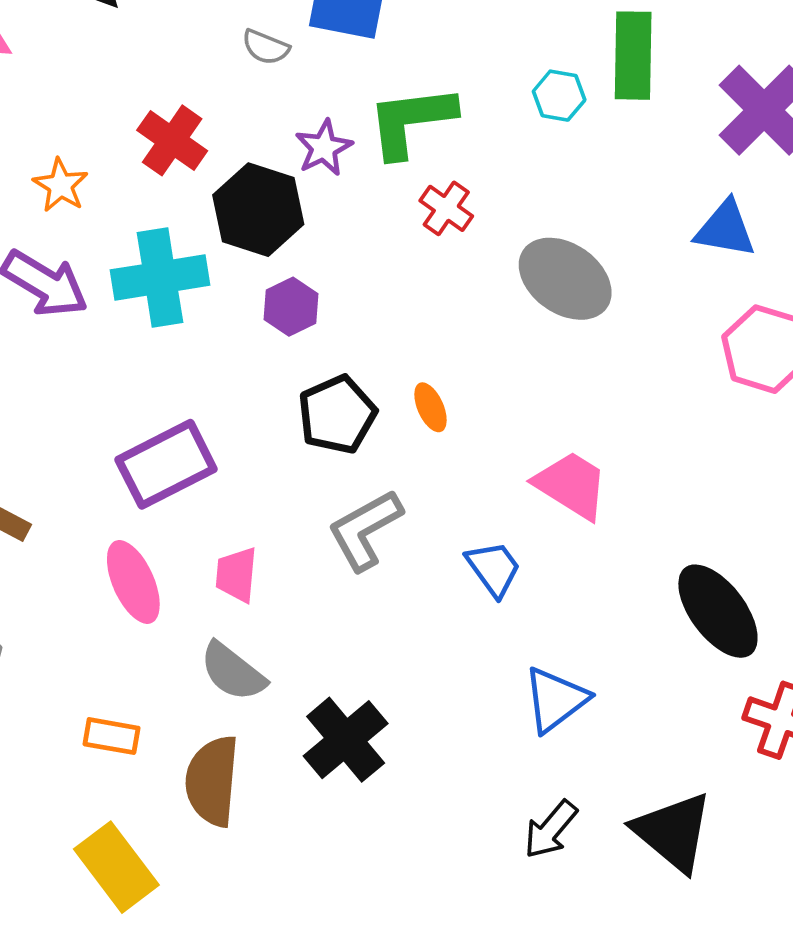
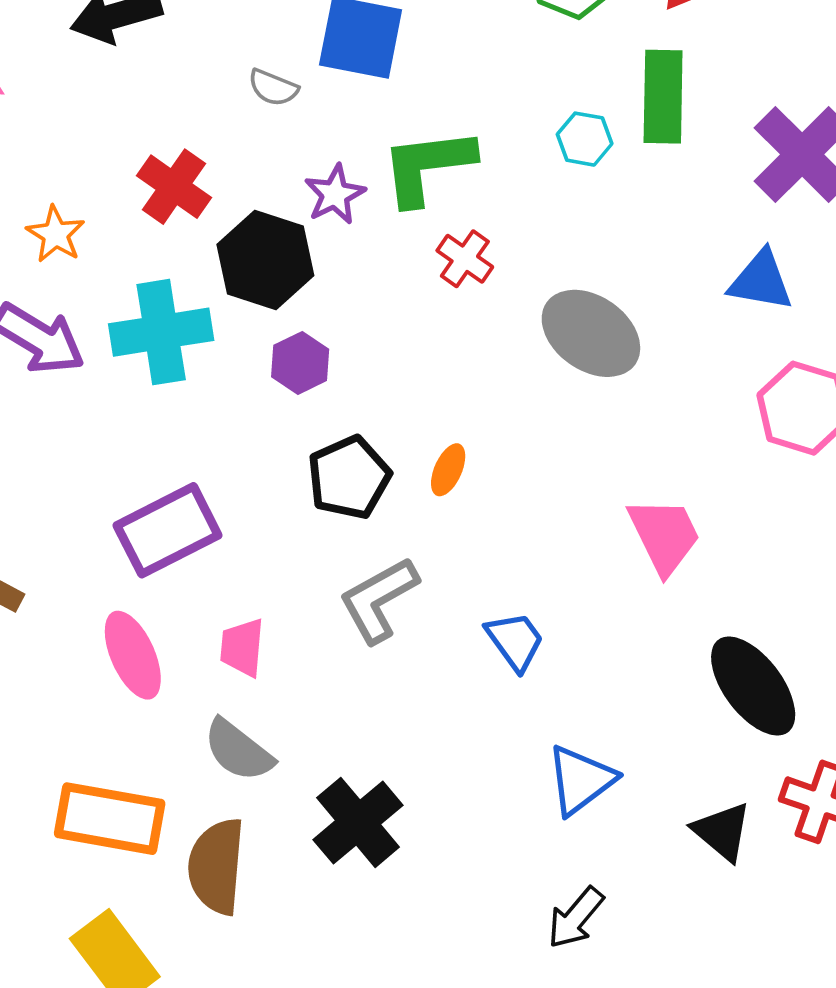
orange ellipse: (431, 407) -> (448, 470), turned 48
pink trapezoid: (571, 485) -> (664, 535), moved, turned 32
orange rectangle: (111, 736) -> (110, 819), size x1.8
black triangle: (673, 832) -> (722, 831), moved, size x0.7

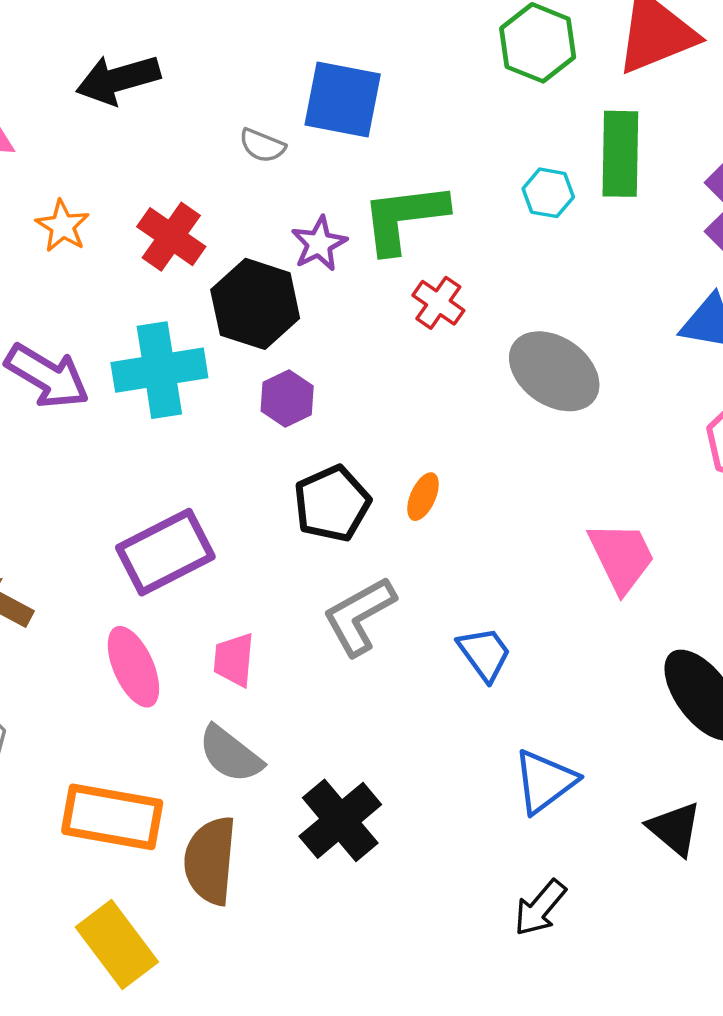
orange star: (56, 234) -> (63, 226), moved

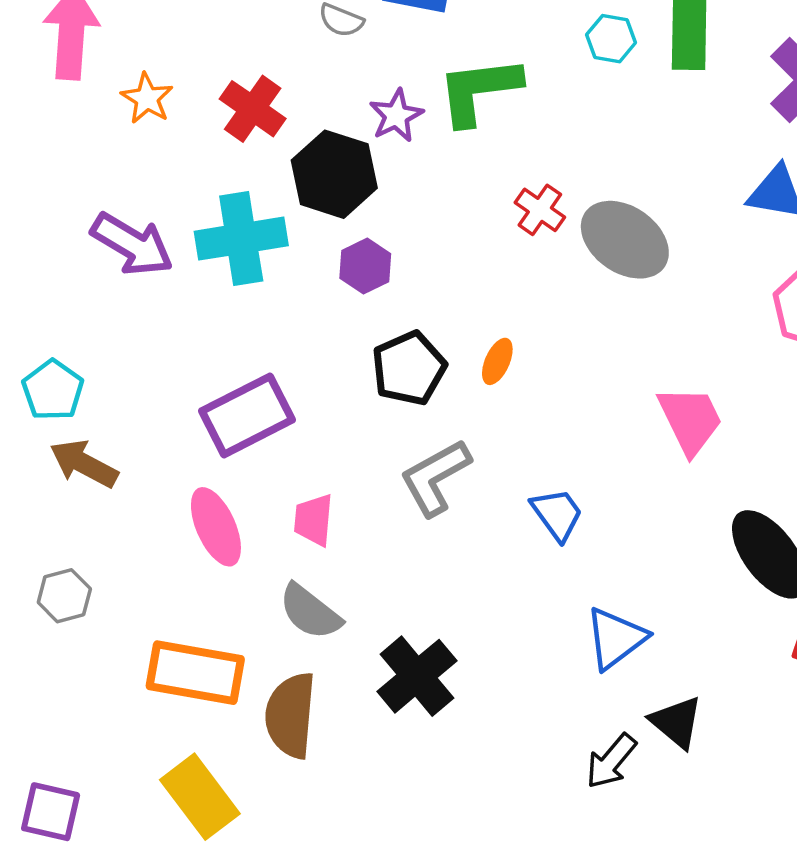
cyan hexagon: (548, 193) -> (611, 39), moved
red cross: (438, 303) -> (540, 210), moved
black triangle: (675, 829) -> (677, 722), moved

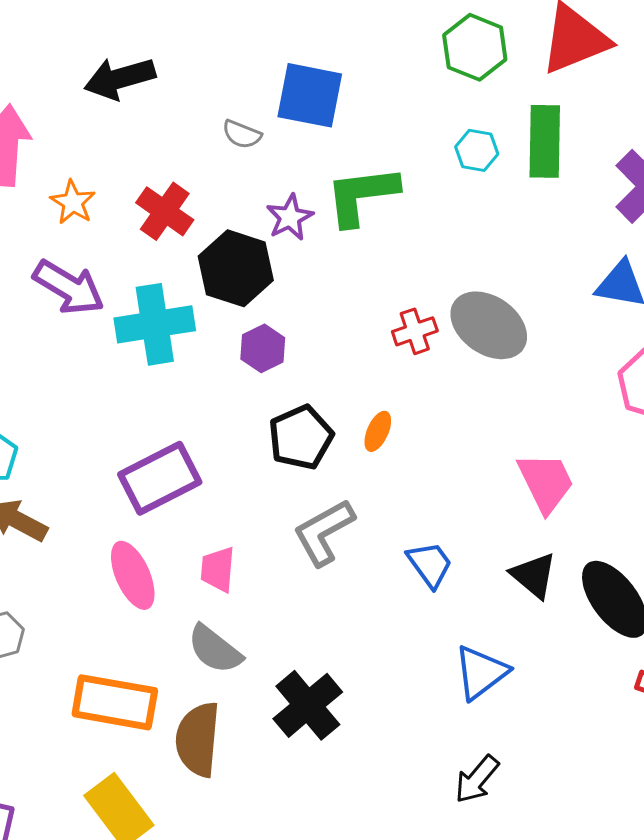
red cross: (540, 210) -> (415, 331), moved, turned 36
purple arrow: (132, 244) -> (69, 287), moved
black triangle: (677, 722) -> (534, 575), moved

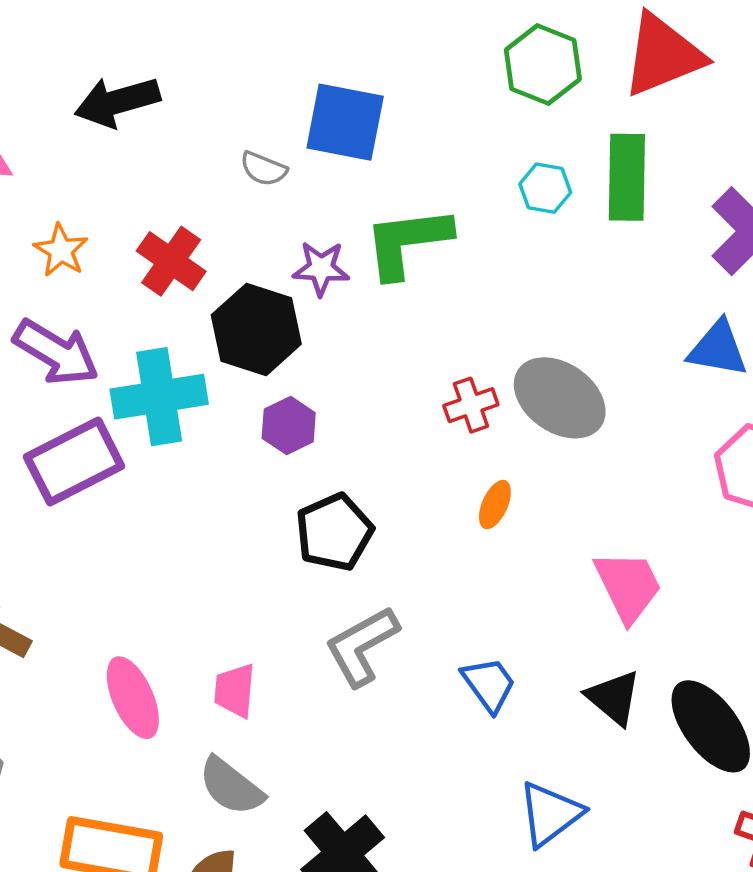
purple star: (290, 217) -> (321, 268), turned 30
orange ellipse: (378, 431) -> (495, 505), moved
purple rectangle: (160, 478) -> (74, 461), moved

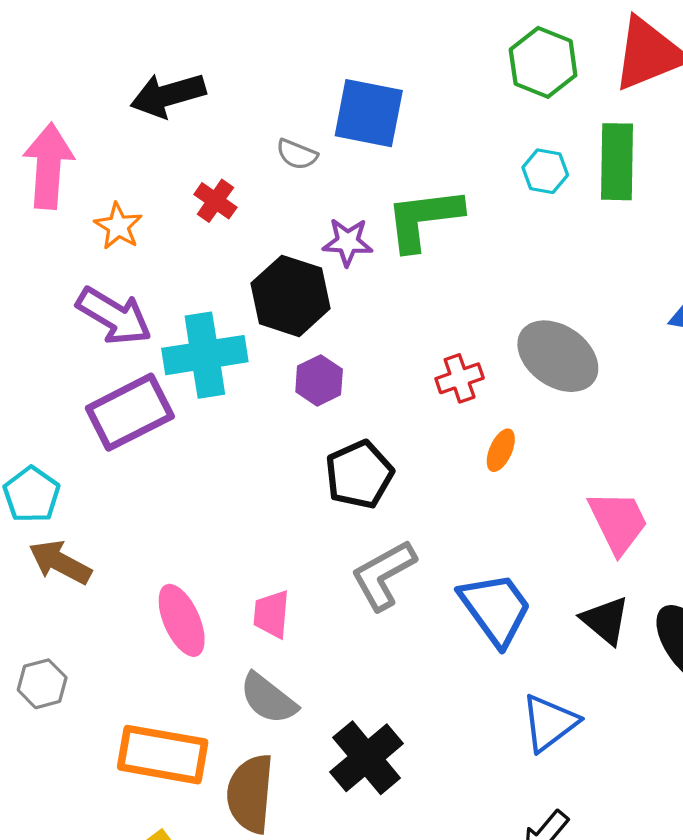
red cross: (171, 261) -> (215, 201), moved, size x0.7
red cross: (471, 405) -> (460, 378), moved
blue trapezoid: (489, 684) -> (495, 609), size x1.5

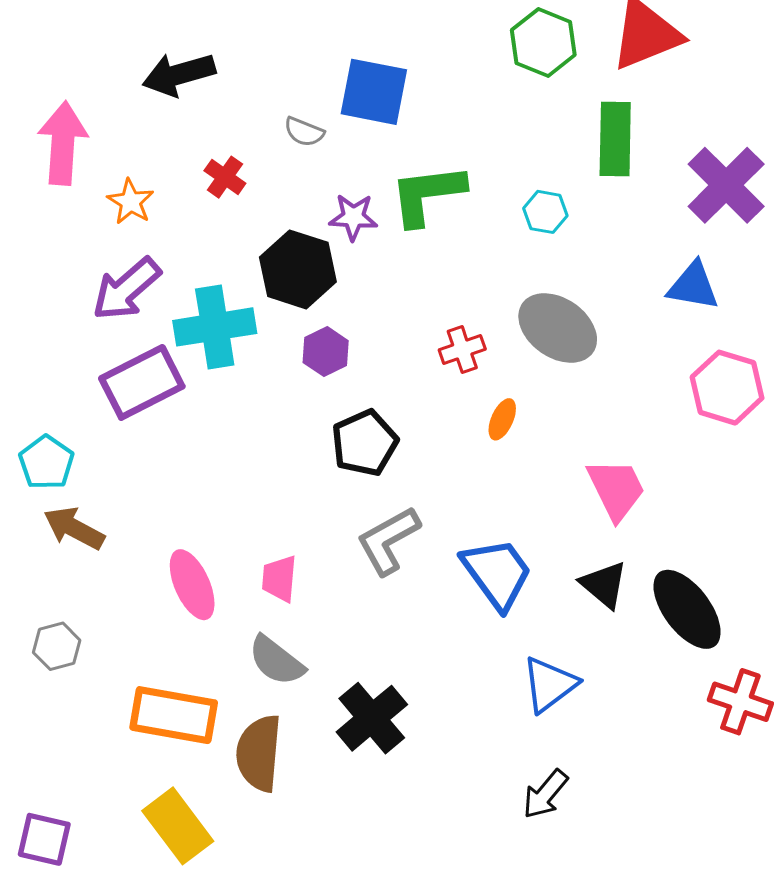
cyan hexagon: (545, 171) -> (545, 212), moved
purple arrow: (114, 316) -> (126, 289), turned 108

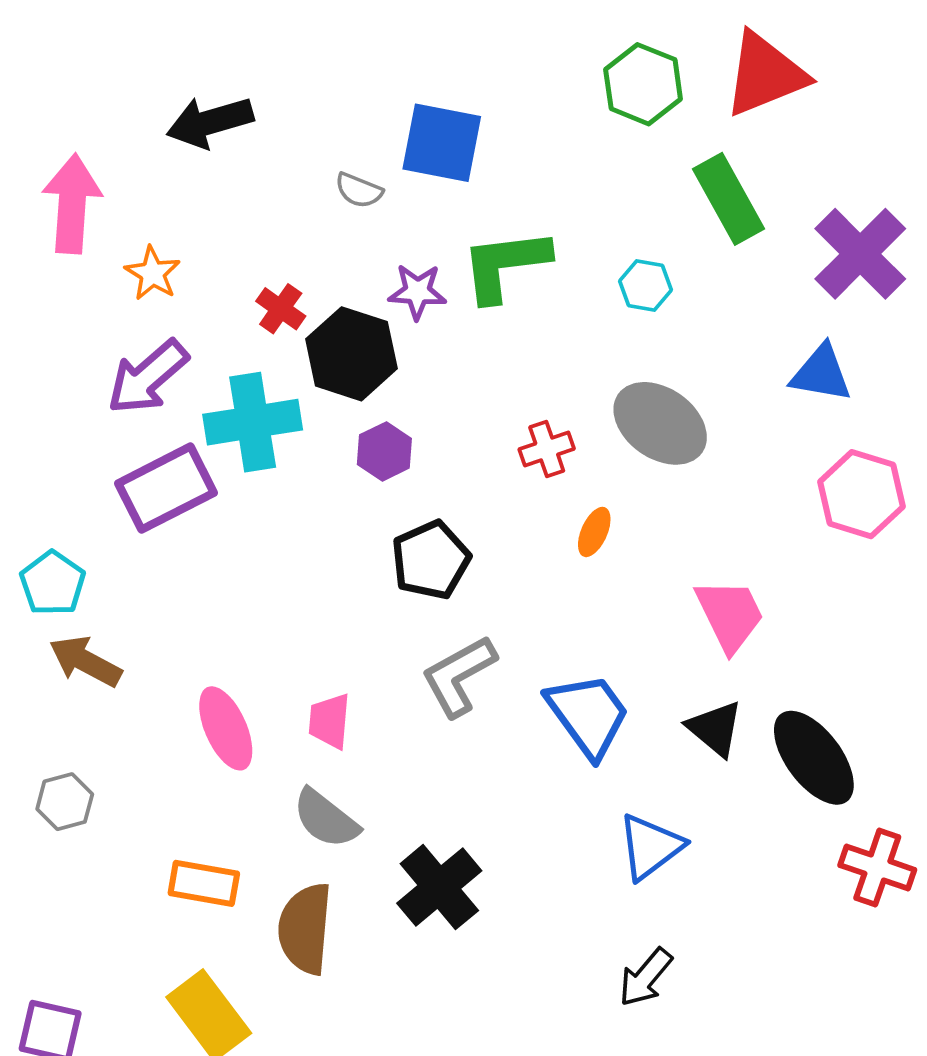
green rectangle: (615, 139) -> (728, 199), turned -30
red cross: (225, 177) -> (281, 309), moved
orange rectangle: (174, 715) -> (204, 883), size x0.7

